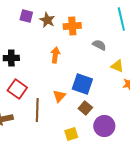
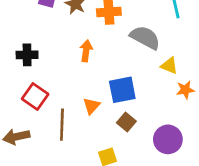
gray semicircle: (99, 45) -> (145, 37), size x1.6
blue square: (82, 84) -> (122, 90), turned -30
purple circle: (104, 126) -> (168, 139), moved

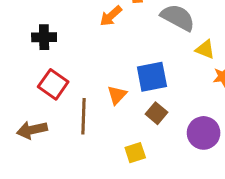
orange arrow: (86, 51) -> (111, 16), moved, turned -140

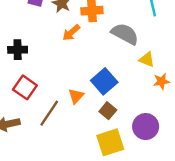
blue square: (152, 77) -> (104, 81), turned -30
brown line: (84, 116) -> (49, 113), turned 32
yellow square: (135, 153) -> (110, 142), moved, size x1.6

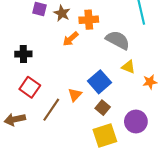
yellow triangle: (147, 59) -> (128, 67), moved

